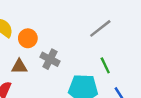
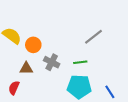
green line: (105, 65) -> (80, 62), moved, turned -72

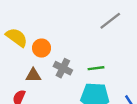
gray line: (93, 37) -> (110, 21), moved

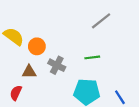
green line: (96, 68) -> (92, 57), moved

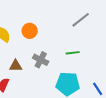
orange circle: (37, 46) -> (30, 31), moved

